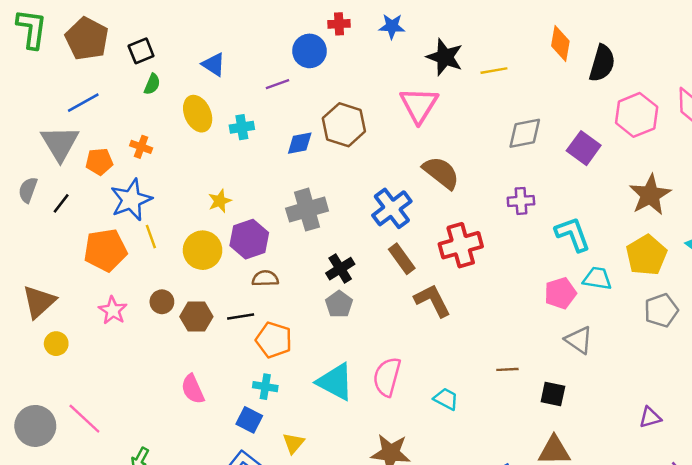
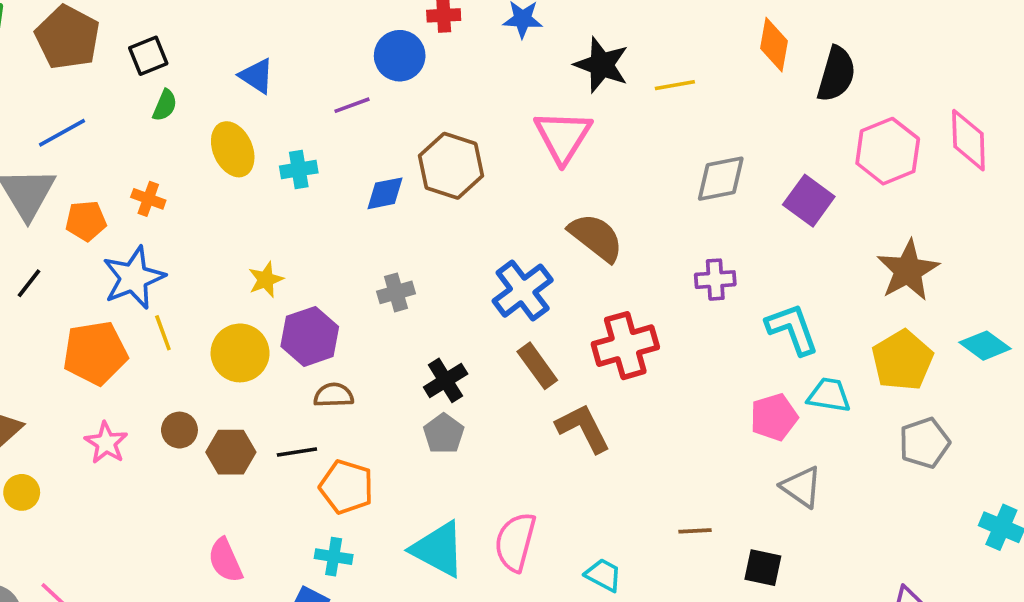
gray cross: (307, 210) -> (396, 292), size x0.6

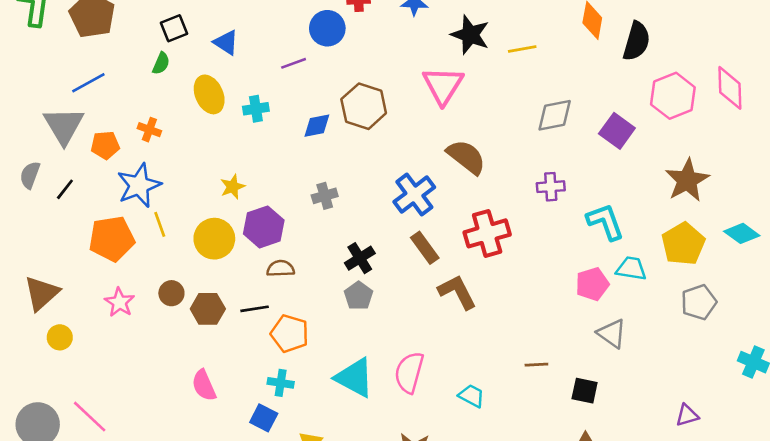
black square: (148, 56) -> (174, 28), moved

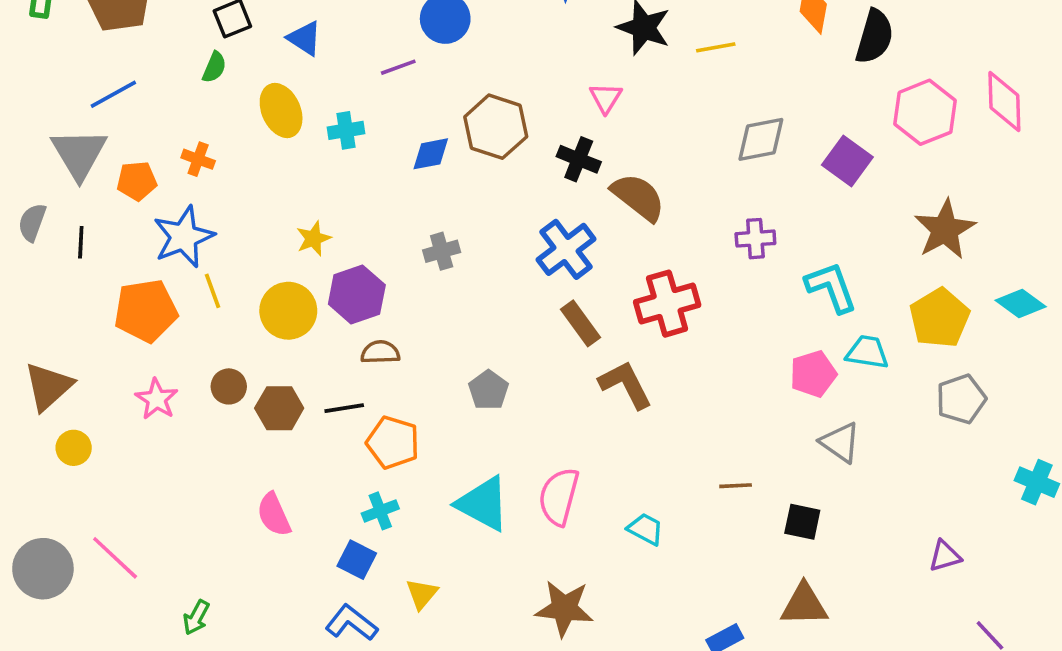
pink triangle: (443, 85) -> (606, 98), size x0.6
black line: (65, 189) -> (81, 242), turned -35
black cross: (360, 258) -> (579, 159), moved, turned -36
cyan cross: (281, 383) -> (380, 511), turned -30

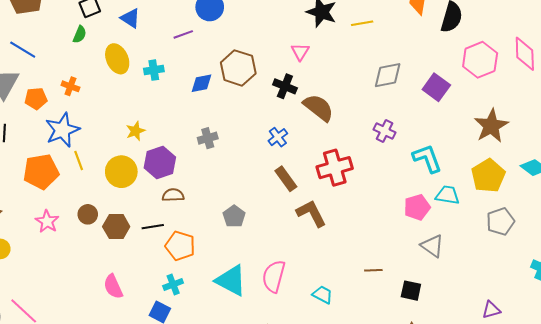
blue line: (113, 94) -> (23, 50), turned 60
purple cross: (755, 239) -> (385, 131), turned 30
blue cross: (566, 249) -> (278, 137), size x0.6

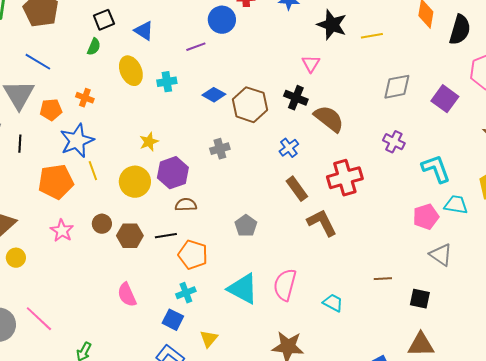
brown hexagon: (238, 68) -> (250, 105), moved
blue diamond: (202, 83) -> (214, 95), turned 40

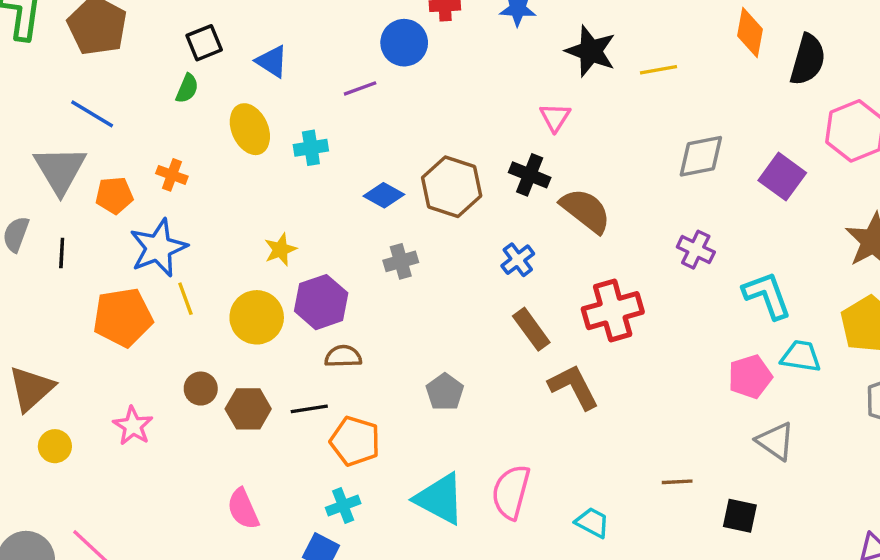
blue diamond: (214, 95) -> (384, 195), moved
pink star: (62, 231) -> (133, 426), moved

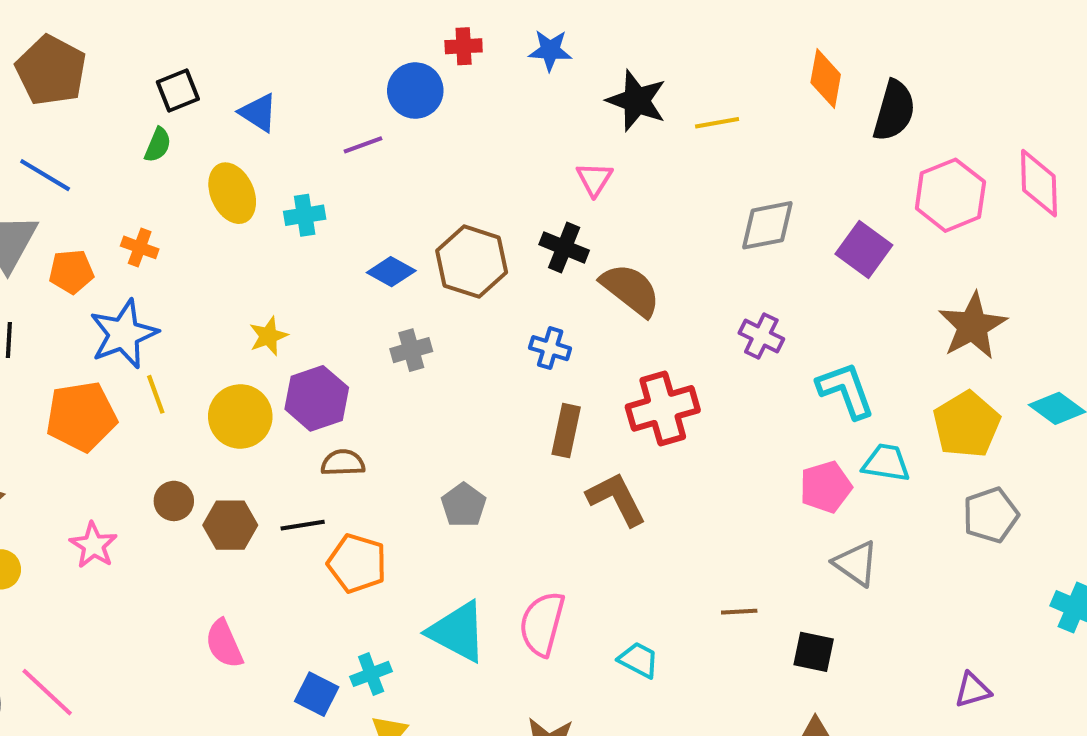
blue cross: (518, 260) -> (550, 348), turned -36
brown rectangle: (531, 329) -> (566, 431), turned 48
cyan cross: (343, 506) -> (371, 674), moved

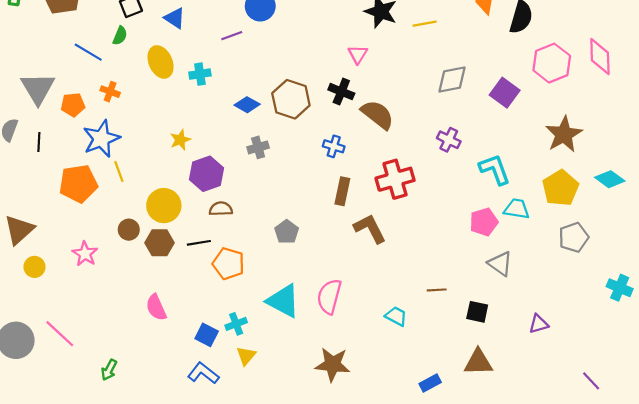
blue line: (45, 175) -> (88, 52), moved
yellow circle: (240, 416) -> (164, 206), moved
cyan trapezoid: (639, 660) -> (396, 316), moved
purple triangle: (973, 690) -> (539, 324), moved

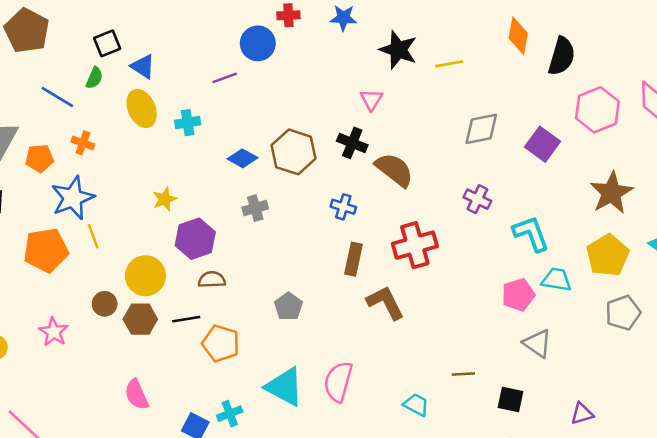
blue triangle: (175, 18) -> (143, 66), moved

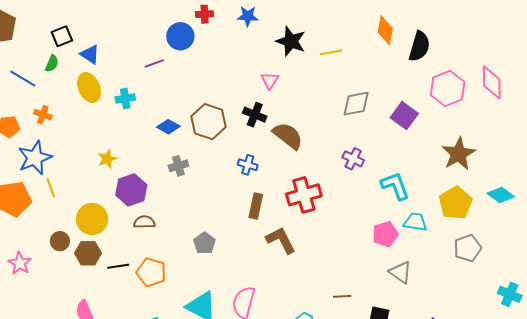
black line: (186, 319) -> (118, 266), moved

